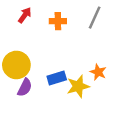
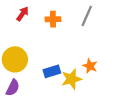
purple semicircle: (25, 87) -> (13, 88), moved

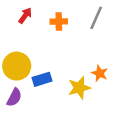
blue rectangle: (52, 71) -> (42, 79), moved

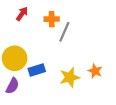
gray line: (96, 18) -> (64, 32), moved
orange star: (100, 73) -> (95, 71), moved

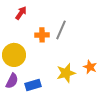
orange cross: (52, 19) -> (42, 35), moved
blue rectangle: (37, 70) -> (33, 85), moved

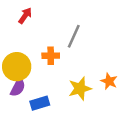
orange cross: (42, 35) -> (51, 56), moved
purple semicircle: (12, 81) -> (18, 87), moved

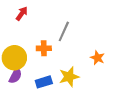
orange star: (109, 81) -> (97, 58), moved
blue rectangle: (40, 103) -> (44, 82), moved

